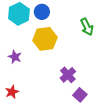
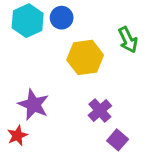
yellow hexagon: (45, 39) -> (85, 57), moved
purple star: (15, 57) -> (34, 105), moved, size x1.5

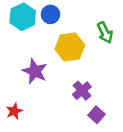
purple star: (34, 105) -> (35, 71), moved

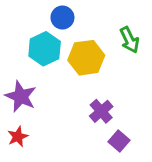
cyan hexagon: (23, 17) -> (45, 49), moved
purple star: (35, 71) -> (21, 96), moved

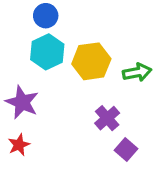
blue circle: (62, 18) -> (46, 16), moved
green arrow: (129, 40) -> (137, 72), moved, turned -75

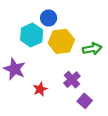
blue circle: (46, 16) -> (49, 18), moved
red star: (19, 145) -> (40, 89), moved

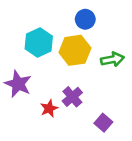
blue circle: (49, 18) -> (85, 19), moved
purple cross: (72, 80) -> (72, 97), moved

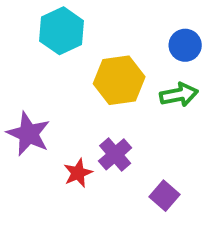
blue circle: (85, 19) -> (185, 45), moved
cyan hexagon: (39, 43) -> (62, 31), moved

